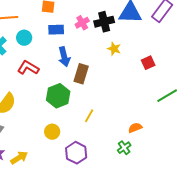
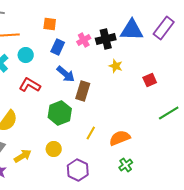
blue rectangle: (56, 30) -> (58, 47), turned -63
blue arrow: (64, 57) -> (66, 74), turned -36
orange semicircle: (135, 128) -> (120, 138), moved, size x1.5
yellow arrow: (19, 158) -> (23, 156), moved

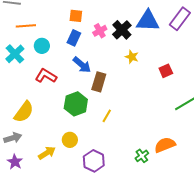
orange square: (50, 24) -> (76, 16), moved
black cross: (106, 39) -> (122, 30), turned -30
yellow line: (91, 133) -> (107, 116), moved
orange semicircle: (120, 138) -> (165, 145), moved
yellow arrow: (23, 156) -> (47, 153), moved

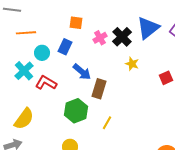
blue triangle: (148, 21) -> (148, 28), turned -40
blue rectangle: (74, 38) -> (65, 47), moved
cyan cross: (15, 54) -> (24, 71), moved

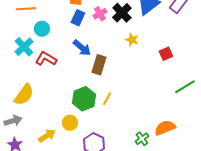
blue rectangle: (65, 47) -> (78, 18), moved
green hexagon: (76, 111) -> (84, 99), moved

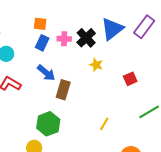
pink cross: (100, 14) -> (64, 39), turned 32
yellow line: (107, 99) -> (104, 124), moved

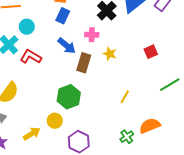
pink cross: (64, 39) -> (92, 35), moved
yellow star: (96, 65) -> (110, 54), moved

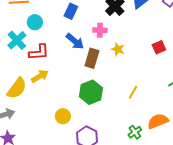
red L-shape: (31, 57) -> (39, 52), turned 145
green hexagon: (69, 97) -> (91, 92), moved
yellow arrow: (32, 134) -> (40, 76), moved

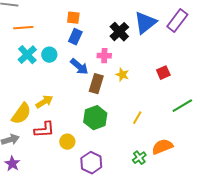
cyan circle: (35, 22) -> (49, 55), moved
cyan cross: (17, 40) -> (27, 55), moved
red L-shape: (39, 52) -> (44, 130), moved

